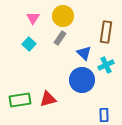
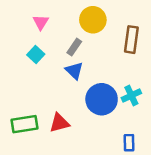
yellow circle: (63, 16) -> (93, 20), moved
blue triangle: (84, 53) -> (74, 71), moved
cyan cross: (106, 65) -> (131, 96), moved

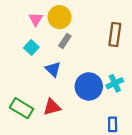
yellow circle: (93, 20) -> (59, 17), moved
blue triangle: (74, 71) -> (53, 69), moved
green rectangle: (25, 124) -> (22, 108), turned 40

